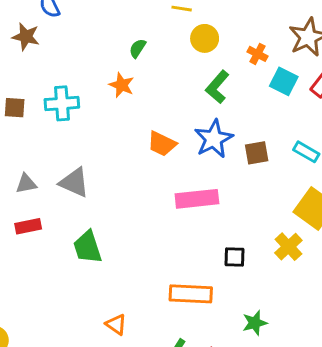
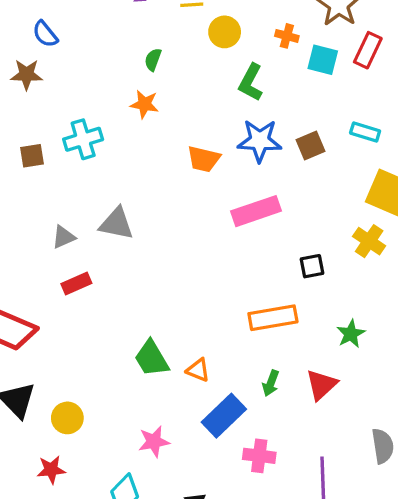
blue star: (214, 139) -> (260, 141), turned -30
green trapezoid: (87, 247) -> (152, 358), moved

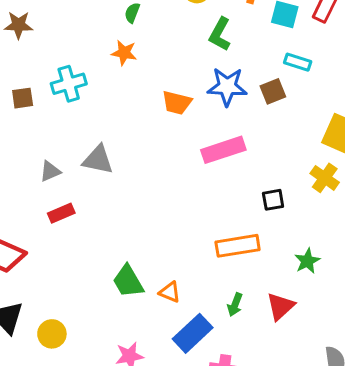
cyan rectangle: (365, 132) -> (298, 62), moved

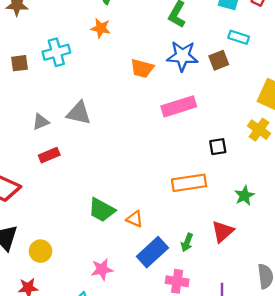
green trapezoid: (128, 281) -> (102, 210), turned -32
green arrow: (235, 305) -> (187, 242), moved

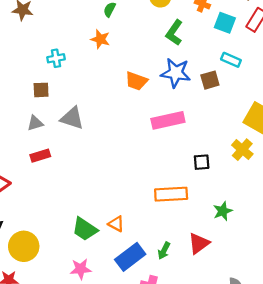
cyan cross: (56, 52) -> (56, 58), size x0.7
brown square: (19, 63) -> (41, 90), moved
green trapezoid: (102, 210) -> (85, 229), moved
yellow circle: (41, 251) -> (24, 246), size x1.4

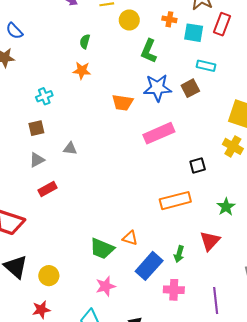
gray triangle: (72, 118) -> (70, 149), size x0.6
yellow circle: (24, 246) -> (49, 276), size x0.7

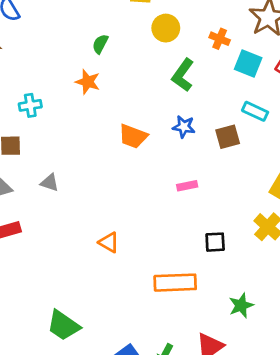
blue star: (157, 88) -> (184, 127), size x0.6
pink rectangle: (159, 133) -> (187, 186), moved, size x0.5
orange triangle: (130, 238) -> (109, 242), moved

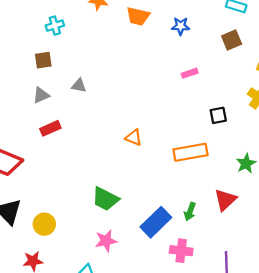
orange trapezoid: (133, 136) -> (138, 16), moved
brown square: (228, 137) -> (232, 40), moved
orange triangle: (109, 242) -> (134, 138), moved

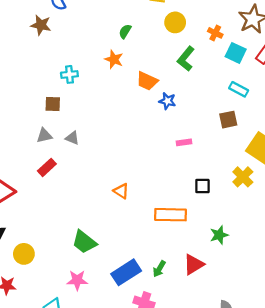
blue star: (181, 26) -> (167, 101), moved
gray triangle: (79, 86) -> (72, 138), moved
red rectangle: (50, 128) -> (47, 167), turned -30

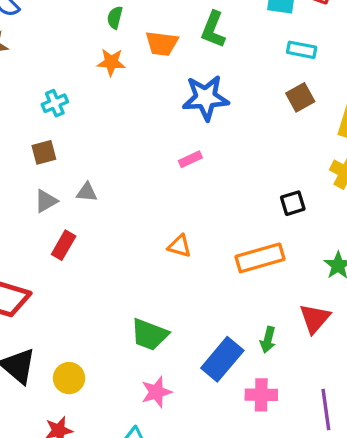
orange trapezoid: (147, 81) -> (162, 44), moved
blue star: (167, 101) -> (206, 98), size x1.8
pink rectangle: (184, 142) -> (190, 159), moved

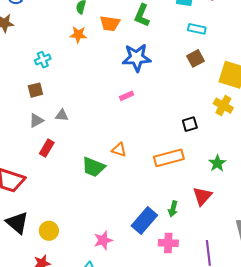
green trapezoid: (149, 335) -> (93, 167), moved

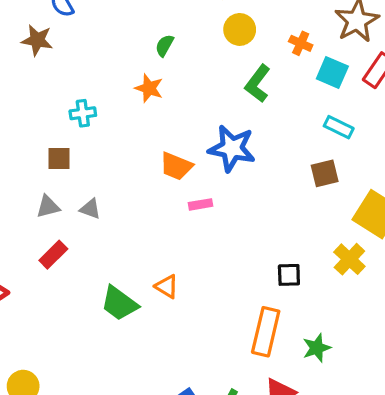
orange trapezoid: (110, 24) -> (176, 166), moved
orange rectangle: (169, 158) -> (266, 332), moved, turned -76

